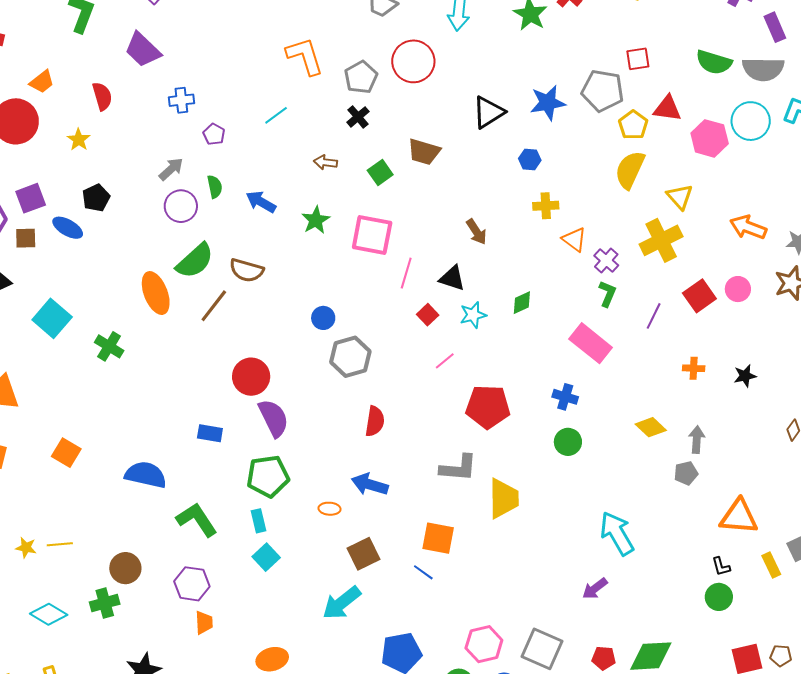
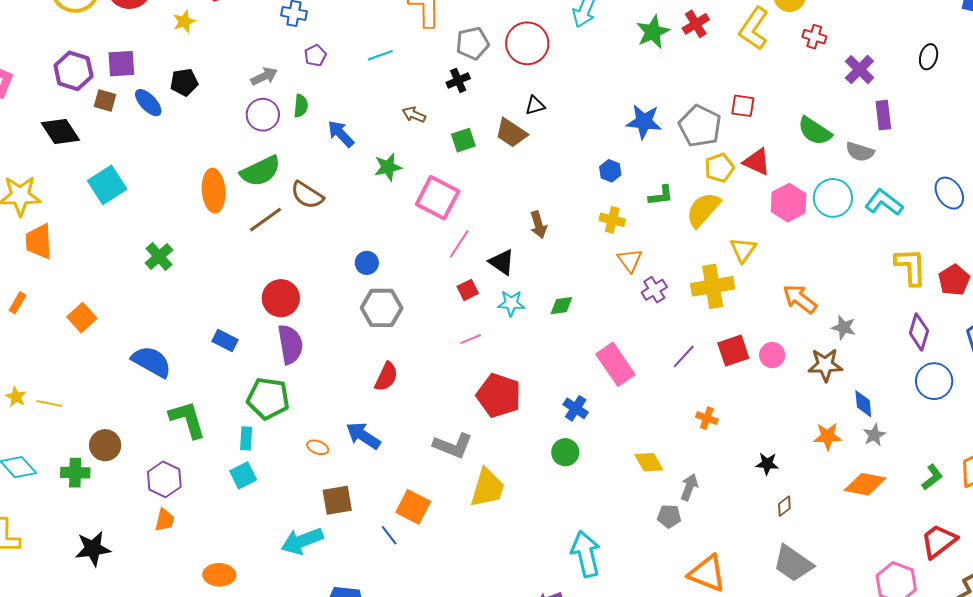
gray semicircle: (763, 69) -> (860, 152), size x0.7
black triangle: (488, 112) -> (535, 105), moved, size x0.6
green L-shape: (607, 294) -> (661, 196), moved, turned 44
green cross: (109, 346) -> (159, 256), moved
black star: (745, 376) -> (767, 464), moved

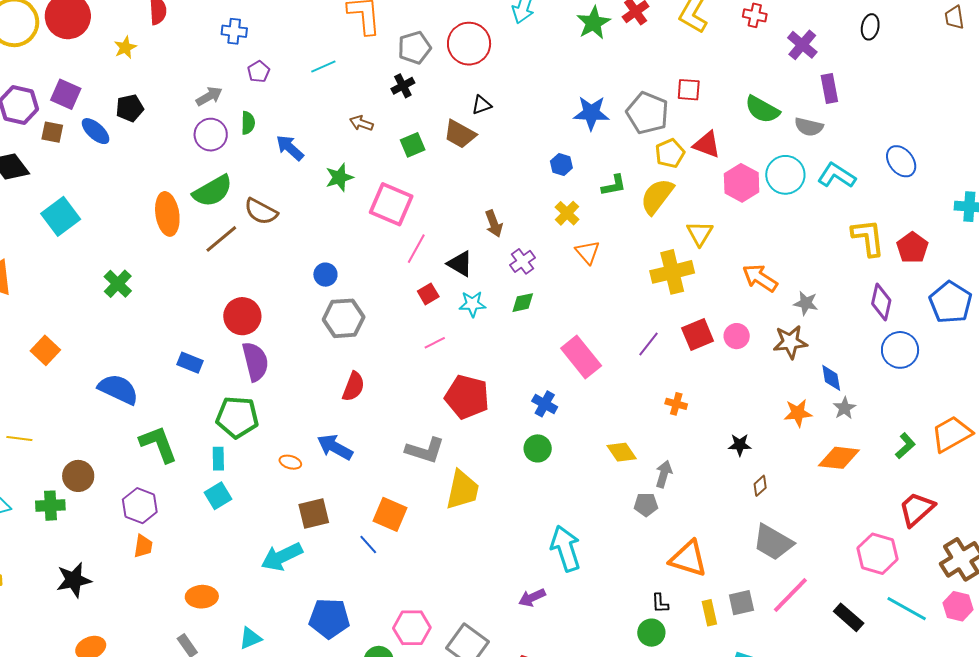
purple square: (121, 64) -> (66, 94), turned 32
yellow cross: (612, 220) -> (567, 213), turned 35
purple cross: (654, 290) -> (522, 261), moved

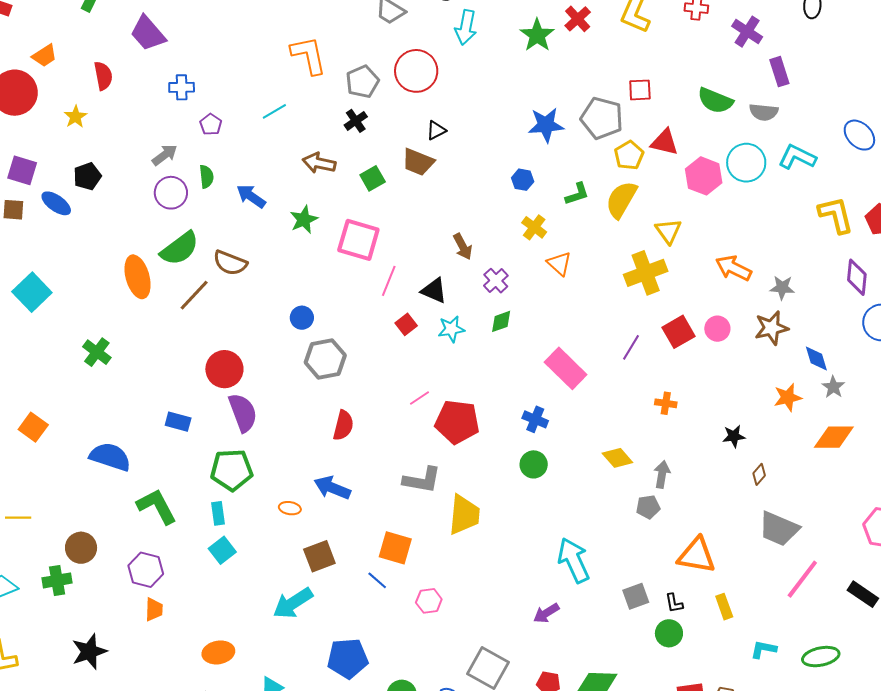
brown arrow: (361, 123) -> (319, 163), size x1.4
pink line: (435, 343) -> (419, 398), moved
gray square: (741, 603) -> (636, 596), moved
pink hexagon: (412, 628) -> (429, 601), moved, size x0.7

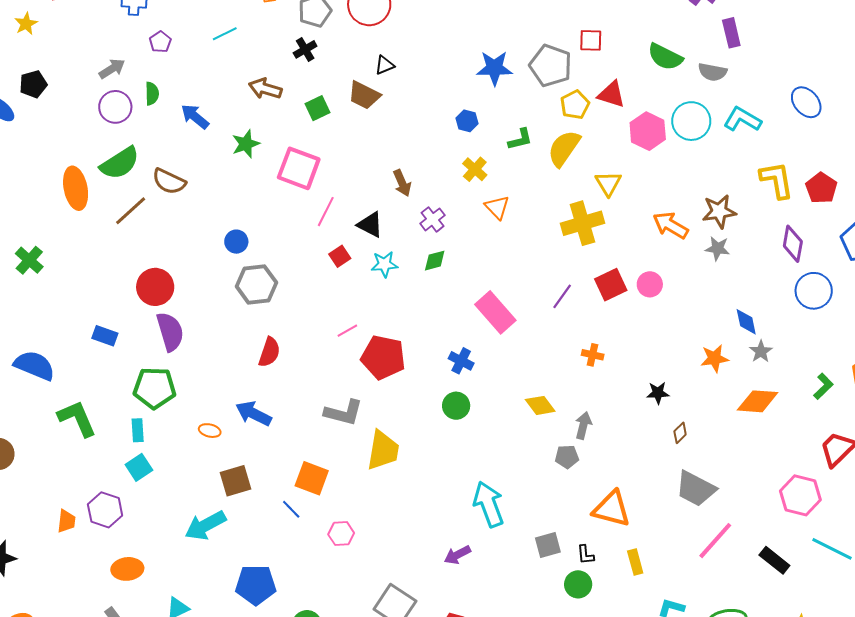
brown star: (771, 328) -> (719, 211), moved
purple hexagon: (146, 570) -> (105, 510), moved

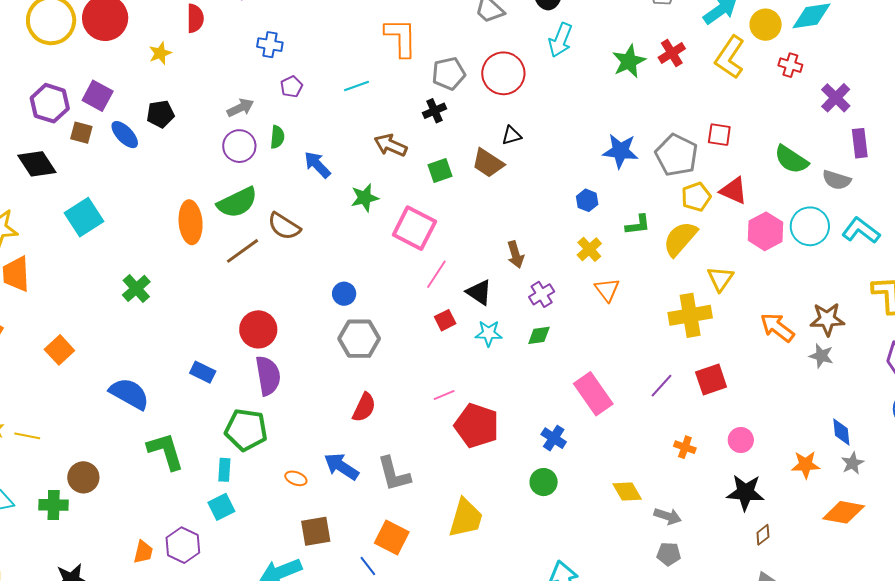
pink circle: (650, 284) -> (741, 440), moved
black star: (658, 393) -> (745, 492), size x1.6
gray L-shape: (344, 413) -> (394, 474), moved, turned 54
gray arrow: (583, 425) -> (668, 516), turned 88
gray pentagon: (567, 457) -> (669, 554), moved

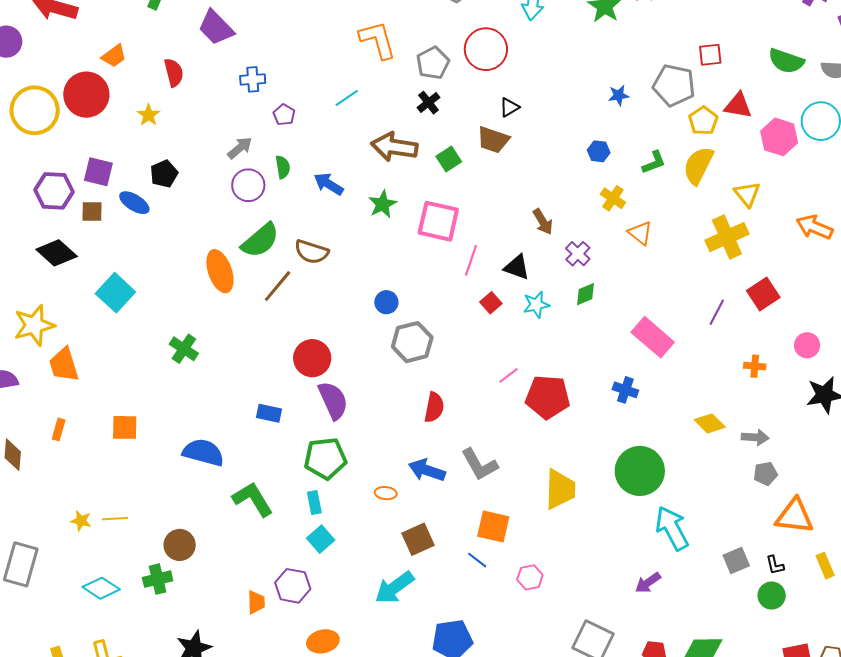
brown arrow: (390, 145) -> (394, 147), size x1.4
blue star: (620, 151) -> (619, 95), size x0.6
orange square: (59, 350) -> (125, 427), turned -32
green circle: (544, 482) -> (640, 471), moved, size x1.8

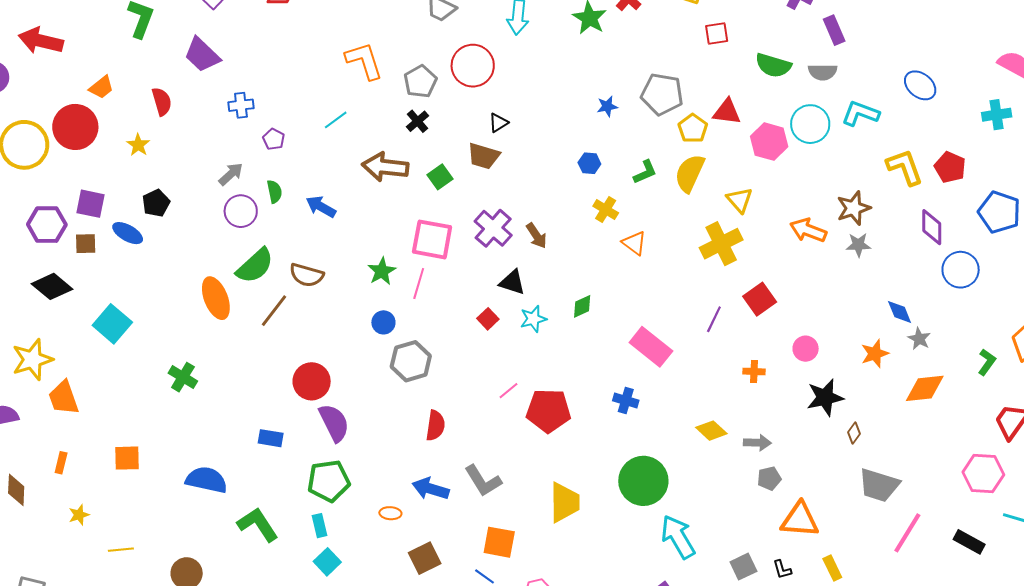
red square: (710, 55) -> (717, 33), moved
green star: (383, 204) -> (382, 271), moved
purple cross: (578, 254) -> (493, 228), moved, size x1.5
pink line: (471, 260) -> (419, 284), moved
yellow star: (81, 521) -> (79, 515), moved, turned -30

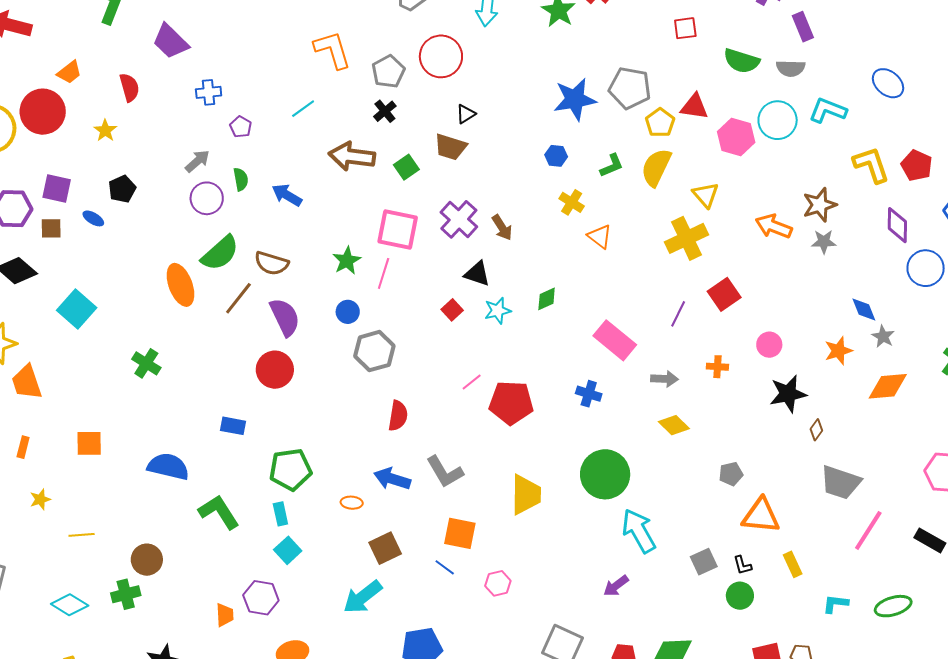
blue star: (607, 106) -> (575, 99), size x2.0
blue ellipse: (128, 233) -> (93, 218), size x0.7
purple semicircle: (334, 423) -> (285, 317), moved
gray arrow: (757, 443) -> (665, 379), moved

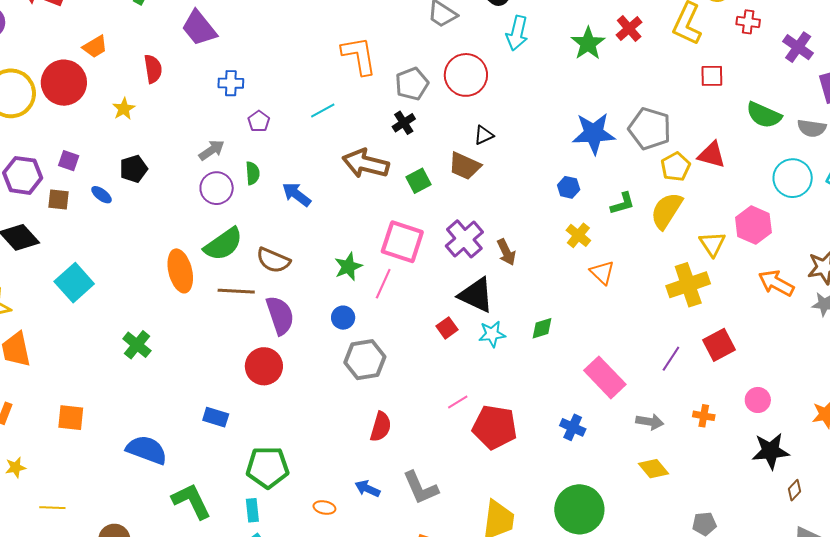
pink hexagon: (736, 137) -> (753, 225), moved
purple square: (57, 188) -> (69, 161), size x0.7
black triangle: (477, 274) -> (476, 295), size x1.4
brown line: (238, 298) -> (236, 291), turned 48
blue arrow: (392, 479) -> (367, 489), size x0.7

